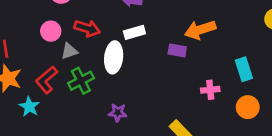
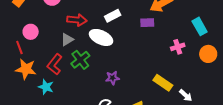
pink circle: (51, 31) -> (31, 32), moved
white ellipse: (114, 57) -> (101, 37), turned -60

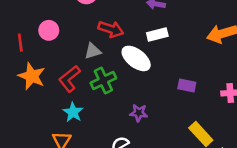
purple rectangle: (147, 23) -> (187, 86), moved
red line: (19, 47) -> (20, 43), moved
cyan star: (46, 87) -> (73, 112), moved

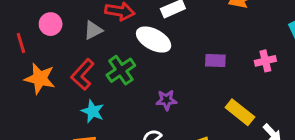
gray triangle: (93, 51) -> (93, 30), moved

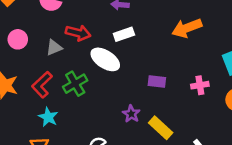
purple star: (166, 100) -> (131, 114), moved, turned 30
yellow rectangle: (240, 112) -> (161, 128), moved

